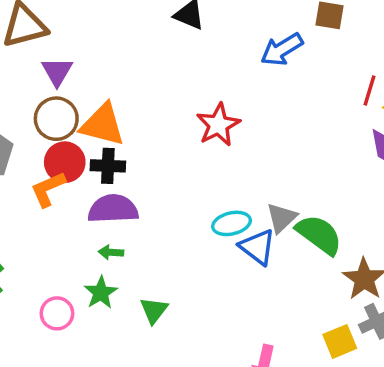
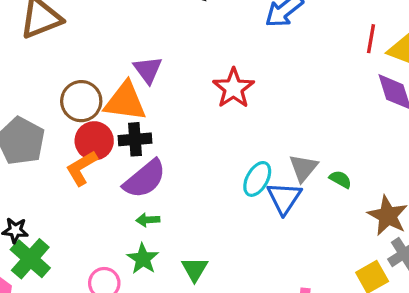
purple triangle: (57, 72) -> (148, 70), moved
purple semicircle: (113, 209) -> (145, 179), turned 150
cyan ellipse: (232, 223) -> (257, 179), turned -40
green semicircle: (319, 235) -> (340, 179), size x0.5
blue triangle: (257, 247) -> (284, 198), turned 33

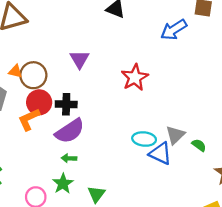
orange triangle: (125, 101) -> (15, 71), moved, size x0.5
cyan ellipse: (257, 179) -> (144, 139), turned 60
blue triangle: (284, 198) -> (160, 154), turned -45

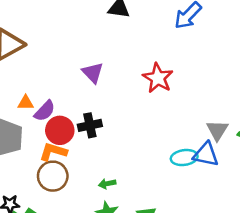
brown circle: (33, 75) -> (53, 176), moved
orange L-shape: (29, 119) -> (53, 152), turned 55
purple semicircle: (70, 131) -> (45, 111), moved, size x0.7
cyan ellipse: (144, 139) -> (184, 158), moved

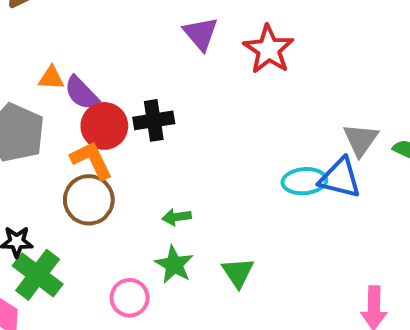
purple triangle: (93, 73) -> (201, 34), moved
purple semicircle: (45, 111) -> (81, 93), turned 90
orange L-shape: (53, 152) -> (92, 160), turned 44

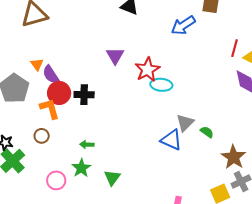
orange triangle: (51, 78) -> (37, 64), turned 40
cyan ellipse: (304, 181) -> (161, 85), moved
brown circle: (89, 200) -> (42, 136), moved, size x0.6

